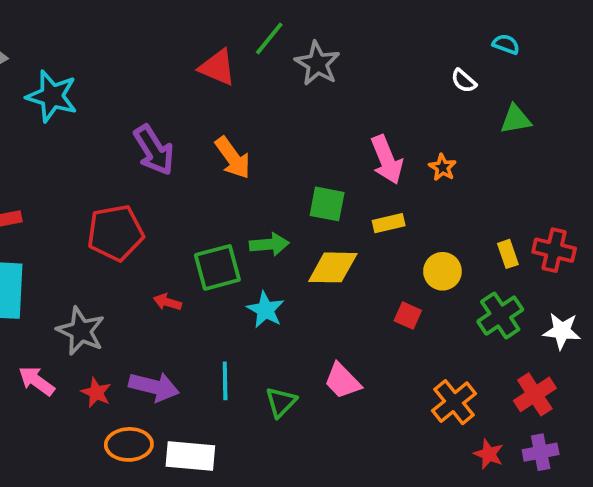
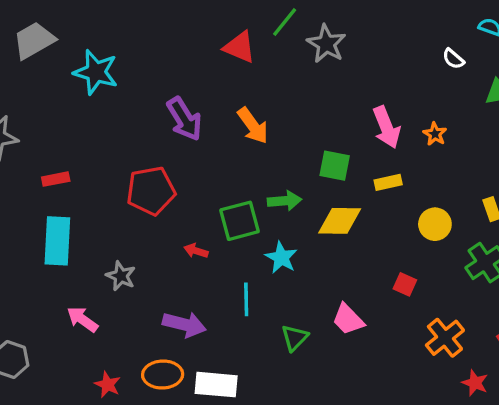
red square: (408, 316) -> (405, 284), moved
gray star: (81, 331) -> (121, 276), size x0.7
cyan line: (225, 381) -> (246, 299), moved
red star: (96, 392) -> (107, 385), moved

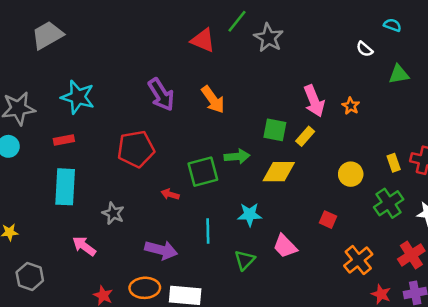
cyan star: (96, 72) -> (78, 97), moved
yellow rectangle: (388, 182) -> (305, 136), moved, turned -36
cyan star: (281, 258) -> (250, 215), moved, turned -30

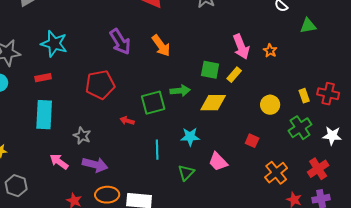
purple arrow: (161, 250) -> (95, 165), moved

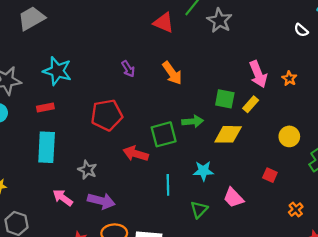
purple arrow: (120, 42) -> (128, 69), size x0.6
red arrow: (127, 121) -> (136, 154), size x1.6
orange cross: (276, 173) -> (296, 210), size x0.6

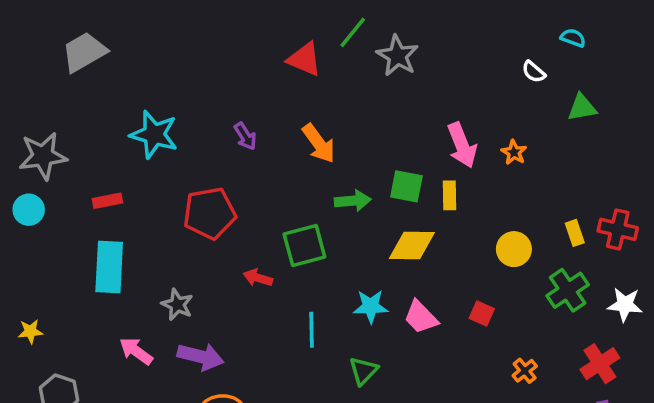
cyan star: (57, 71) -> (154, 134), moved
yellow rectangle: (251, 104) -> (449, 195), turned -42
green arrow: (193, 121) -> (353, 201), moved
red arrow: (136, 154) -> (258, 278), size x0.7
pink trapezoid: (233, 198) -> (421, 317), moved

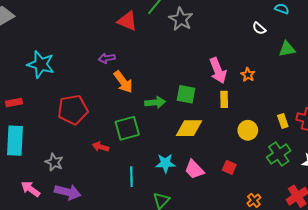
purple arrow: (245, 136) -> (107, 58), moved, turned 112
orange arrow: (319, 143) -> (123, 82), moved
yellow rectangle: (449, 195) -> (224, 99), moved

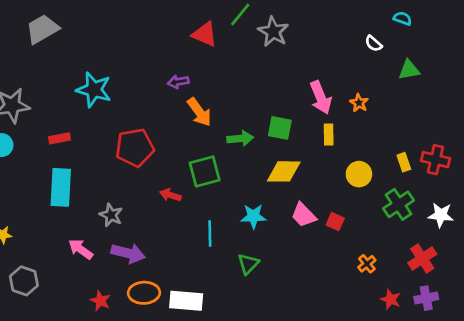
pink trapezoid: (194, 169) -> (304, 215), moved

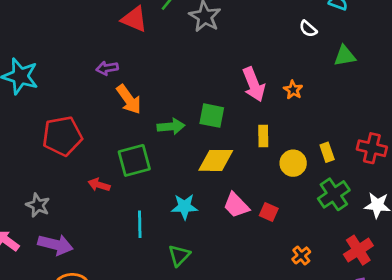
yellow rectangle: (329, 135) -> (263, 136), moved
yellow rectangle: (404, 162) -> (327, 152), moved

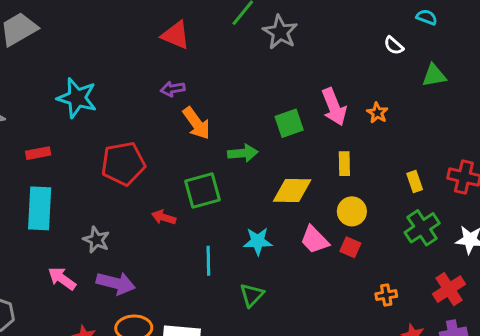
red triangle: (134, 19) -> (176, 35), moved
green square: (212, 116) -> (289, 123), moved, turned -30
yellow circle: (293, 163) -> (352, 211), moved
orange cross: (301, 255) -> (386, 295), turned 30

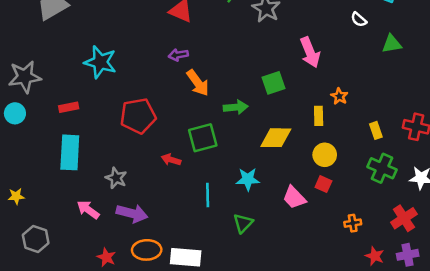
pink arrow: (334, 107) -> (310, 52), moved
orange star: (377, 113) -> (339, 96), moved
green cross: (422, 228) -> (382, 168), turned -32
pink trapezoid: (315, 240) -> (294, 197), moved

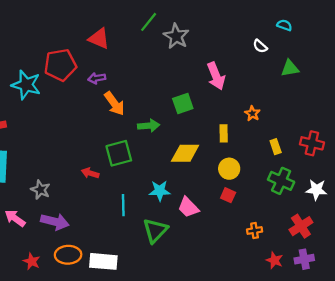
orange star: (339, 96) -> (252, 114), moved
red pentagon: (138, 116) -> (60, 65), moved
pink trapezoid: (294, 197) -> (188, 207), moved
green triangle: (243, 223) -> (155, 230), size x1.4

